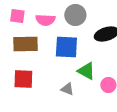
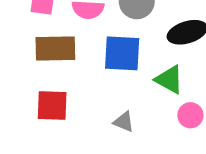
green triangle: (86, 71) -> (169, 79), moved

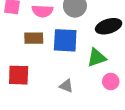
brown rectangle: (55, 49) -> (34, 38), moved, size x0.7
green triangle: (169, 79) -> (97, 58), turned -48

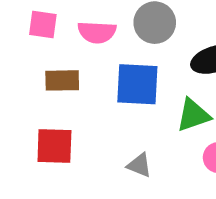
brown rectangle: (34, 38) -> (62, 80), moved

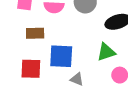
blue square: (137, 84) -> (61, 56), moved

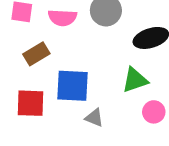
brown rectangle: (35, 33) -> (36, 54), turned -30

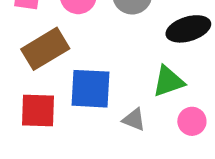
brown rectangle: (36, 54) -> (45, 49), size x1.4
gray triangle: (94, 118) -> (134, 119), moved

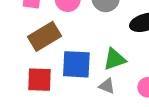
green triangle: (168, 81) -> (115, 59), moved

